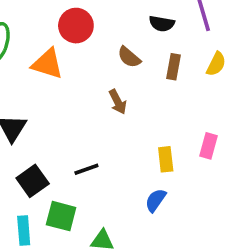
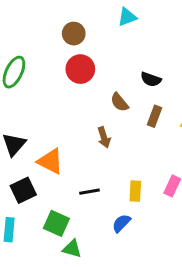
orange triangle: (48, 64) -> (50, 161), moved
black line: (86, 169) -> (90, 192), moved
green square: (61, 216) -> (56, 223), moved

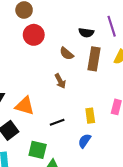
brown rectangle: (155, 116) -> (94, 59), size x1.5

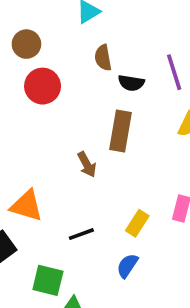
brown semicircle: (67, 54) -> (103, 58), moved, turned 40
brown rectangle: (94, 59) -> (120, 131), moved
yellow rectangle: (90, 116) -> (137, 223), turned 40

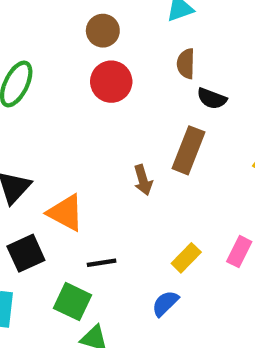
black line: (81, 234) -> (102, 263), moved

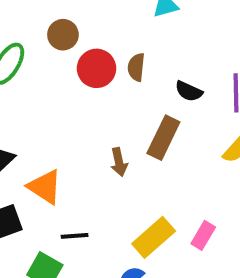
brown circle: (103, 31) -> (63, 35), moved
brown semicircle: (186, 64) -> (136, 67), moved
yellow rectangle: (186, 258) -> (154, 237), size x1.5

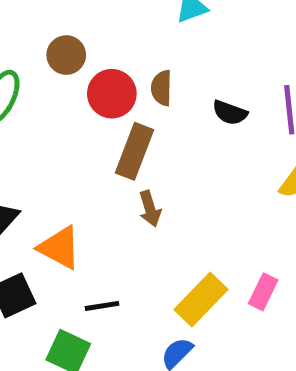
brown rectangle: (163, 138) -> (135, 151), moved

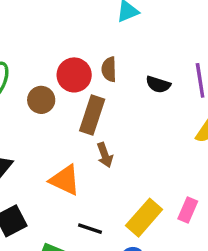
brown circle: (66, 55) -> (41, 100), moved
orange triangle: (60, 248) -> (65, 180), moved
black line: (102, 306) -> (90, 229), moved, turned 30

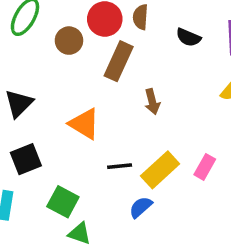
brown arrow: (105, 155) -> (152, 102), moved
black line: (90, 229) -> (120, 166), moved, turned -30

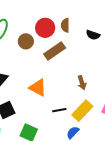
brown rectangle: (119, 61) -> (55, 51), turned 35
brown arrow: (152, 102) -> (82, 83), moved

